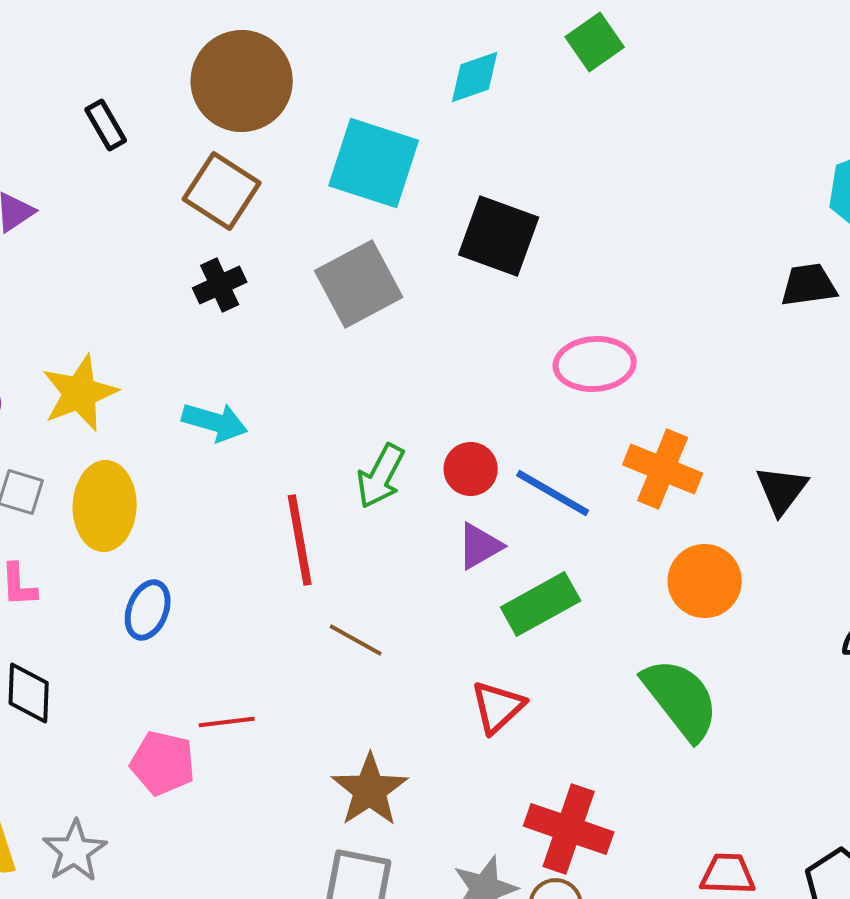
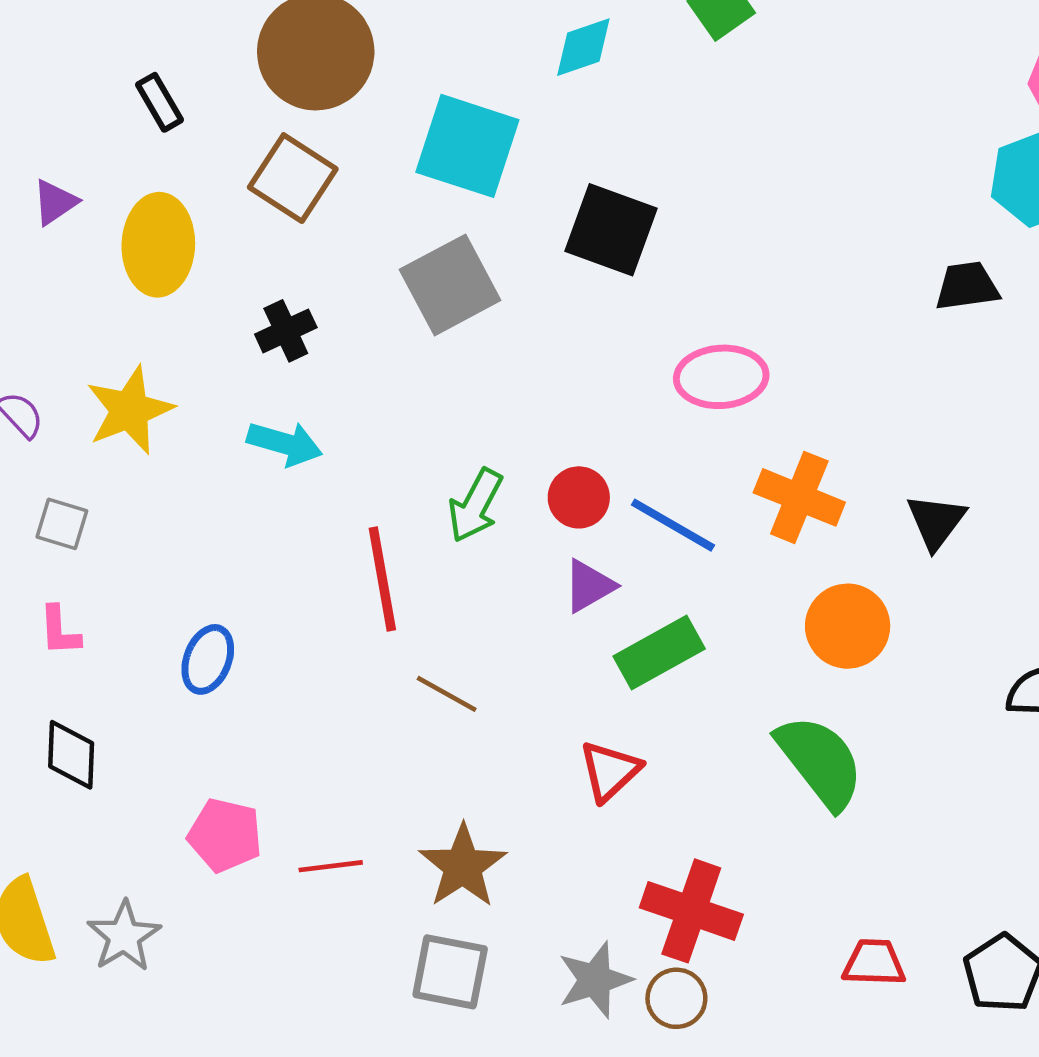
black cross: (220, 285) -> (286, 331), moved
yellow ellipse: (105, 506) -> (158, 245), moved
red line: (227, 722) -> (331, 866), moved

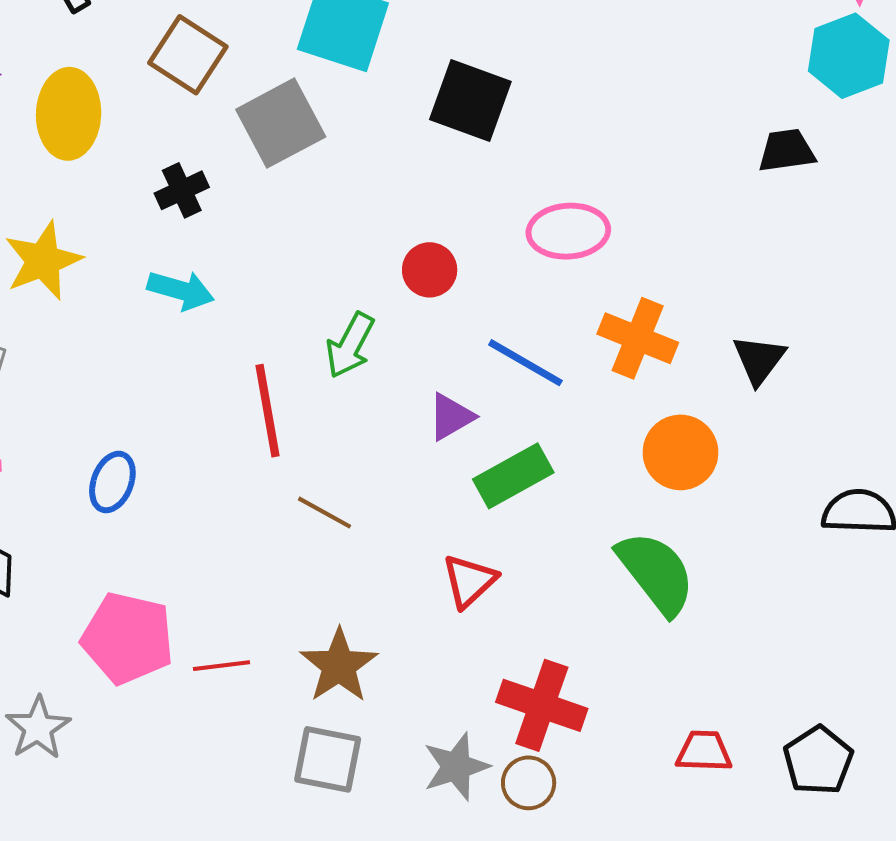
gray square: (450, 285) -> (281, 123), moved
red circle: (579, 497) -> (430, 270), moved
pink pentagon: (225, 835) -> (128, 638), size x1.4

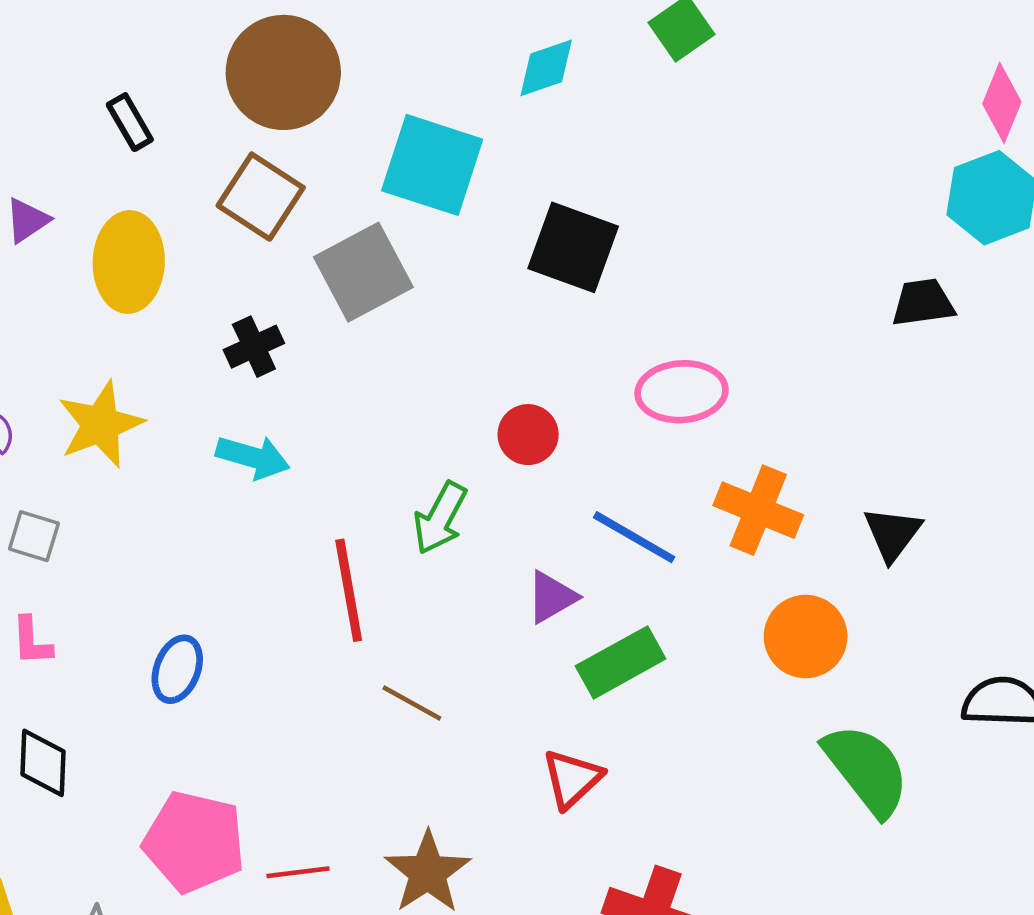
green semicircle: (656, 573) -> (866, 770), moved

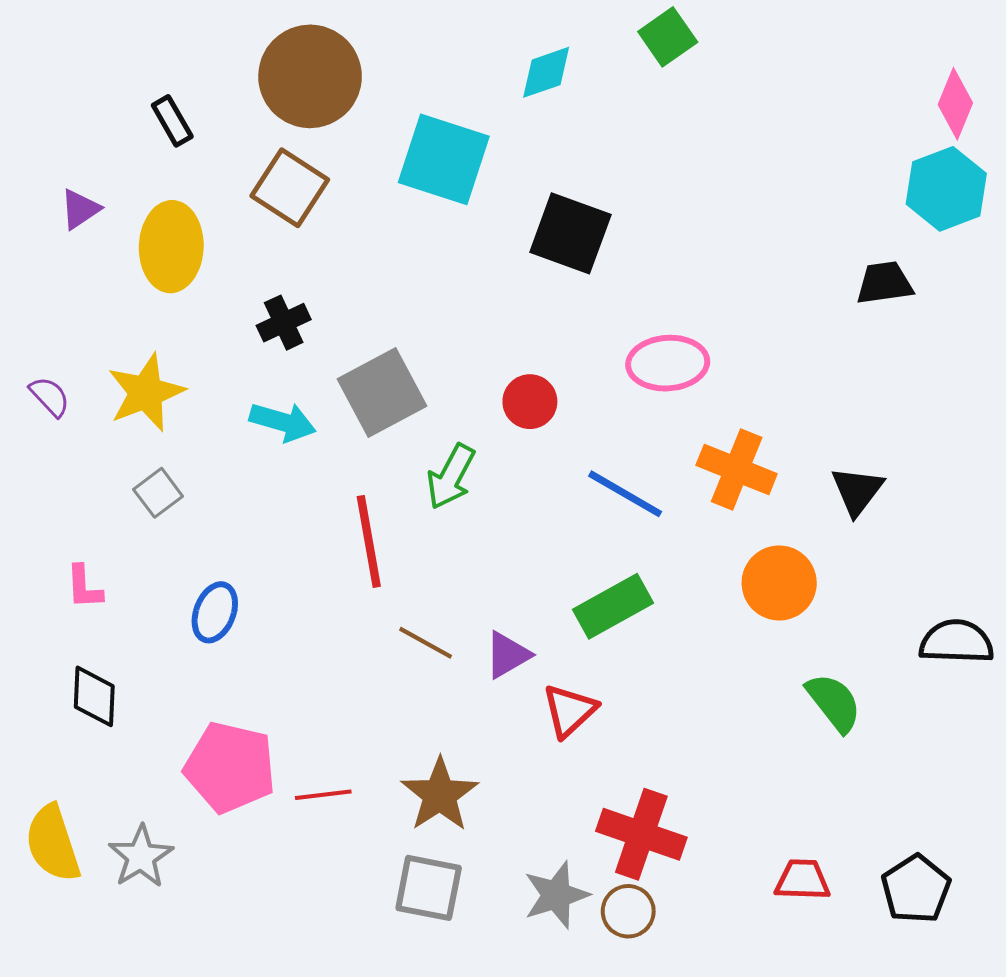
gray square: (363, 272) -> (382, 392), moved
gray square: (34, 536) -> (158, 493), moved, turned 36
purple triangle: (552, 597) -> (508, 655), moved
green semicircle: (866, 770) -> (834, 703), size x0.7

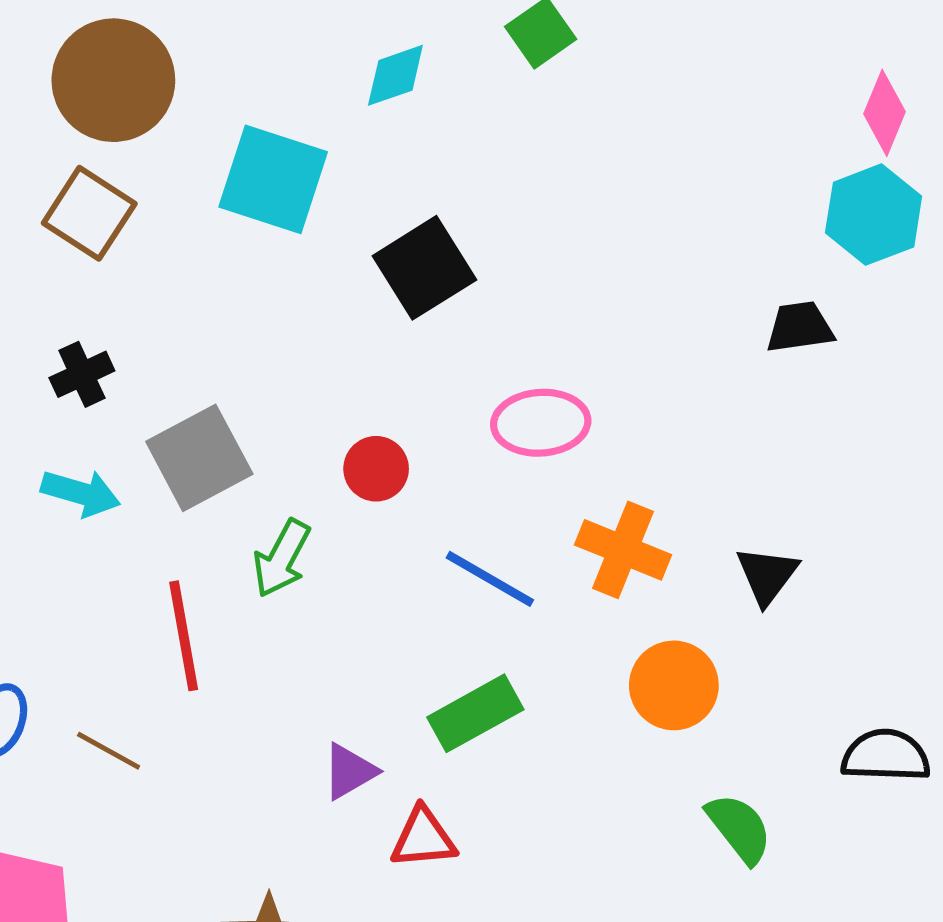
black square: (570, 233) -> (424, 268), turned 38
brown line: (426, 643) -> (109, 751), moved
red triangle: (569, 711) -> (423, 838), turned 38

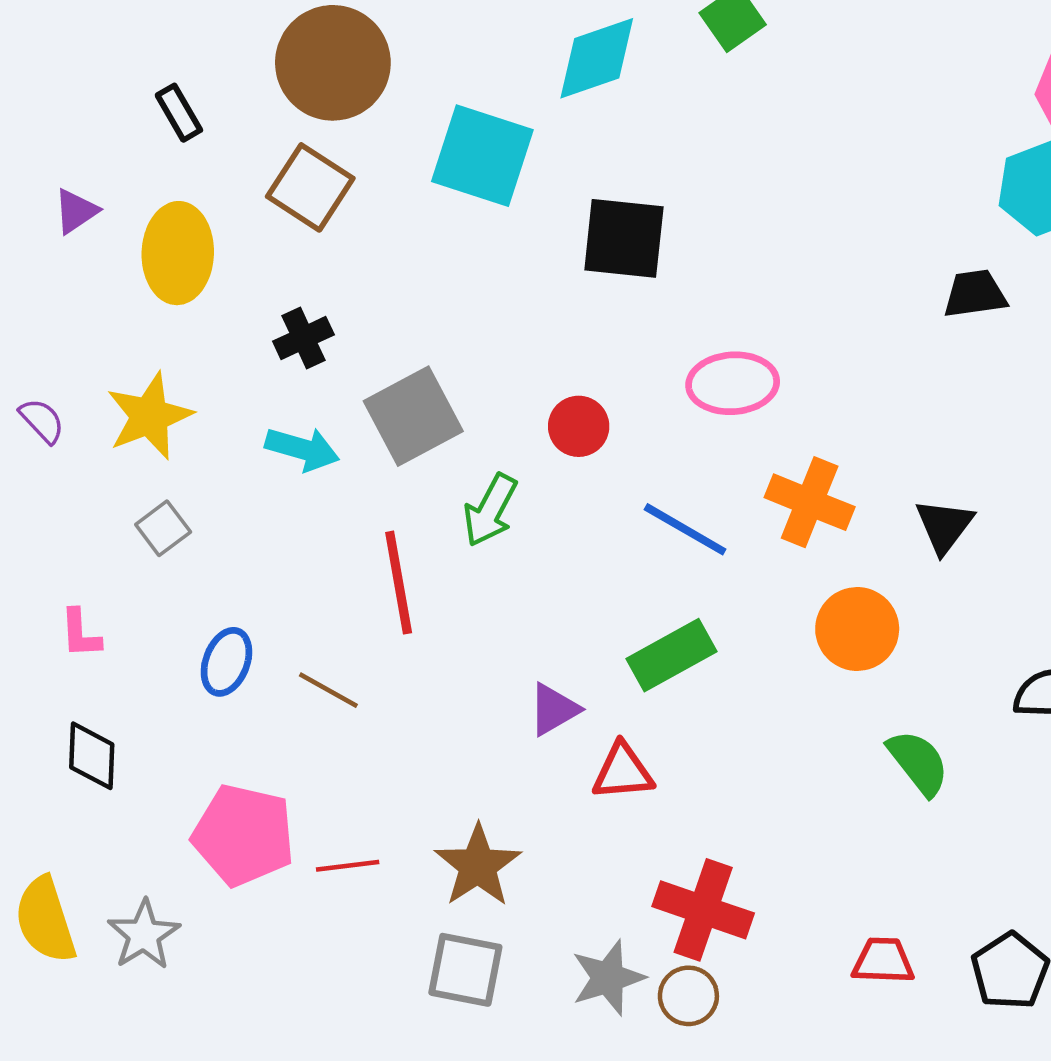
cyan diamond: (395, 75) -> (597, 58), size x1.4
black square: (424, 268) -> (624, 238), turned 38

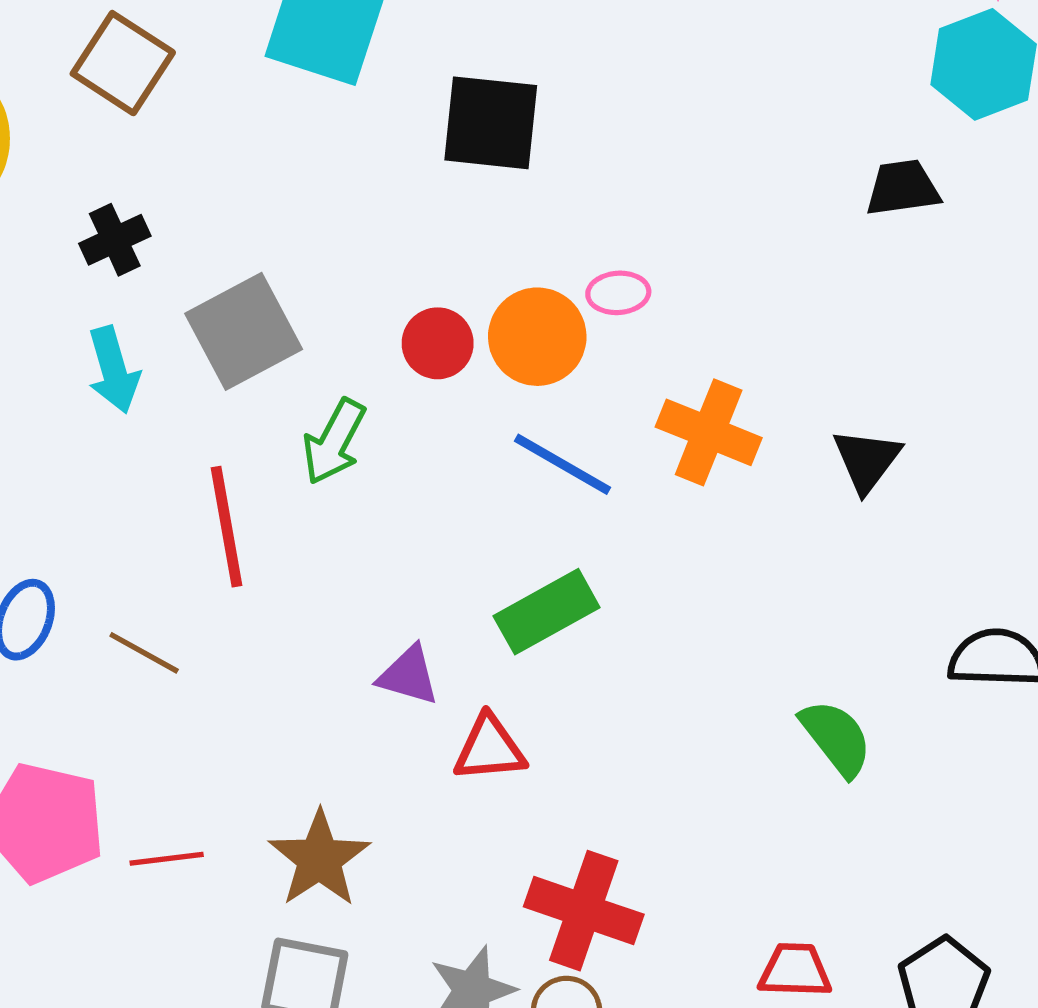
pink ellipse: (733, 383) -> (618, 293), size x0.6
cyan arrow: (302, 449) -> (113, 370), turned 58
orange circle: (857, 629) -> (537, 337), moved
purple triangle: (554, 709) -> (408, 675), turned 46

